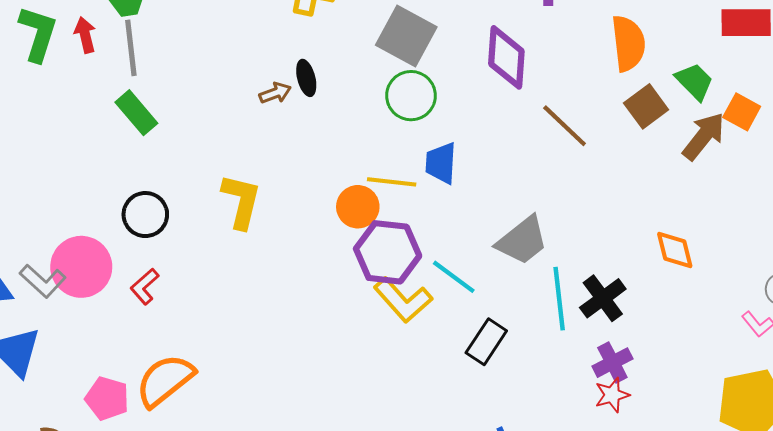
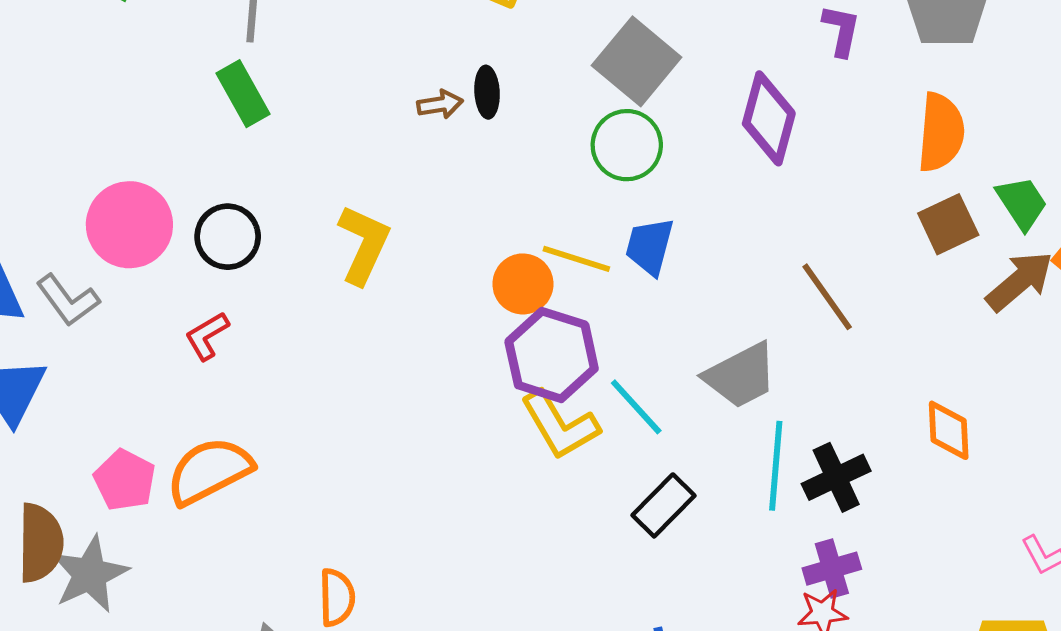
brown line: (565, 126) -> (827, 297), moved
pink circle: (81, 267) -> (129, 225), moved

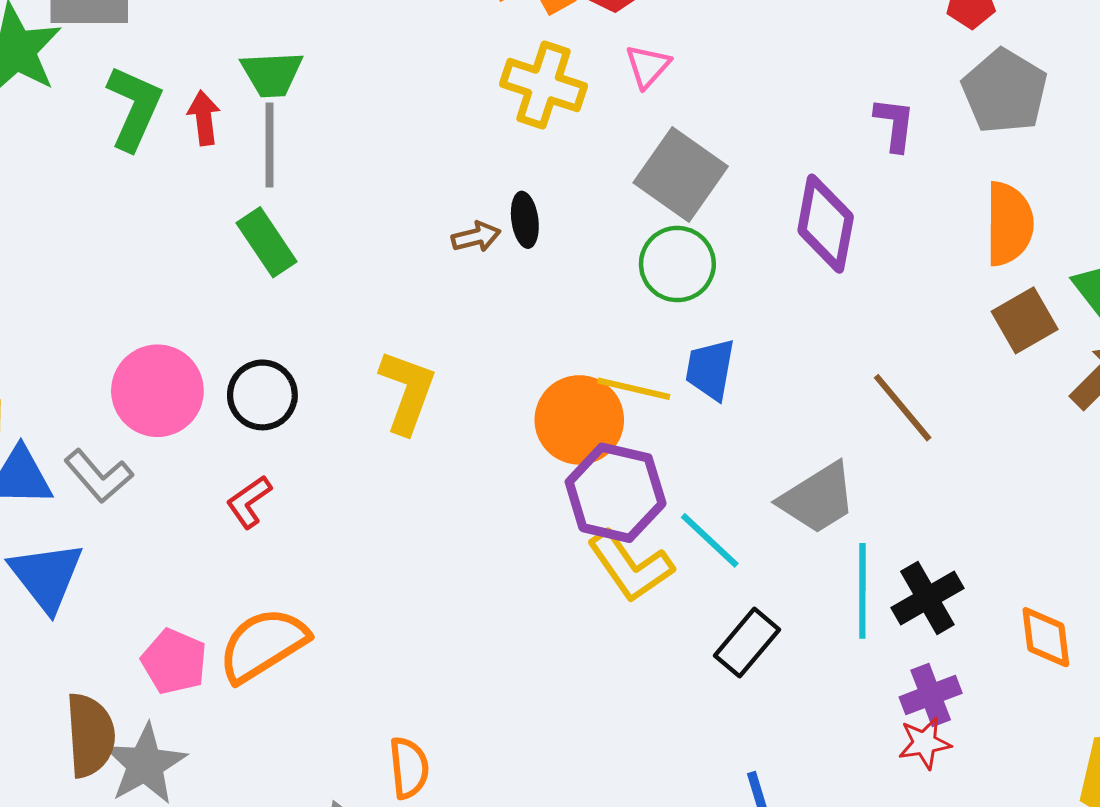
orange circle: (523, 284) -> (579, 420), size x1.4
orange diamond: (949, 430) -> (1046, 637), moved

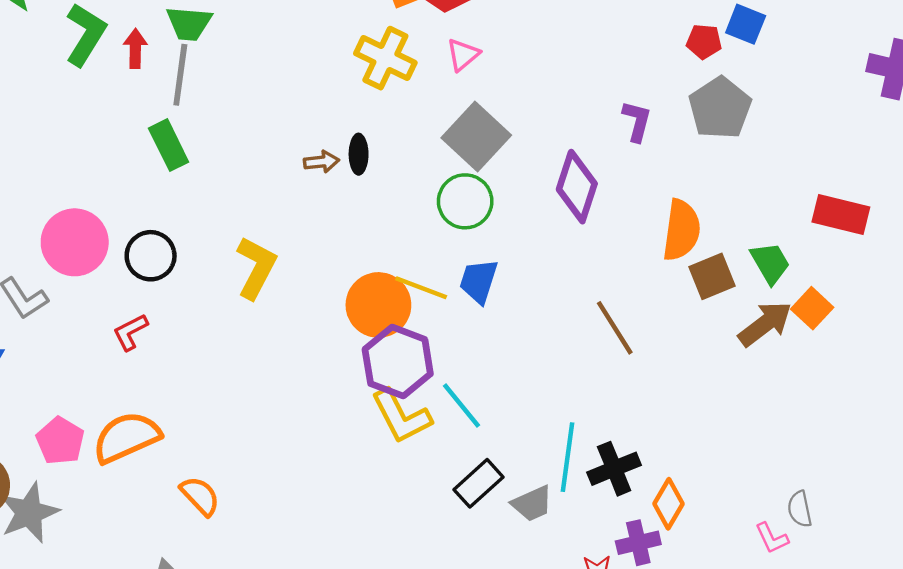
orange semicircle: (1009, 224) -> (681, 230), moved
gray trapezoid: (818, 498) -> (532, 504), moved, size x0.7
orange diamond: (1046, 637) -> (668, 504), moved, turned 30
purple cross: (931, 695) -> (638, 543), moved
orange semicircle: (409, 768) -> (200, 496), moved, turned -45

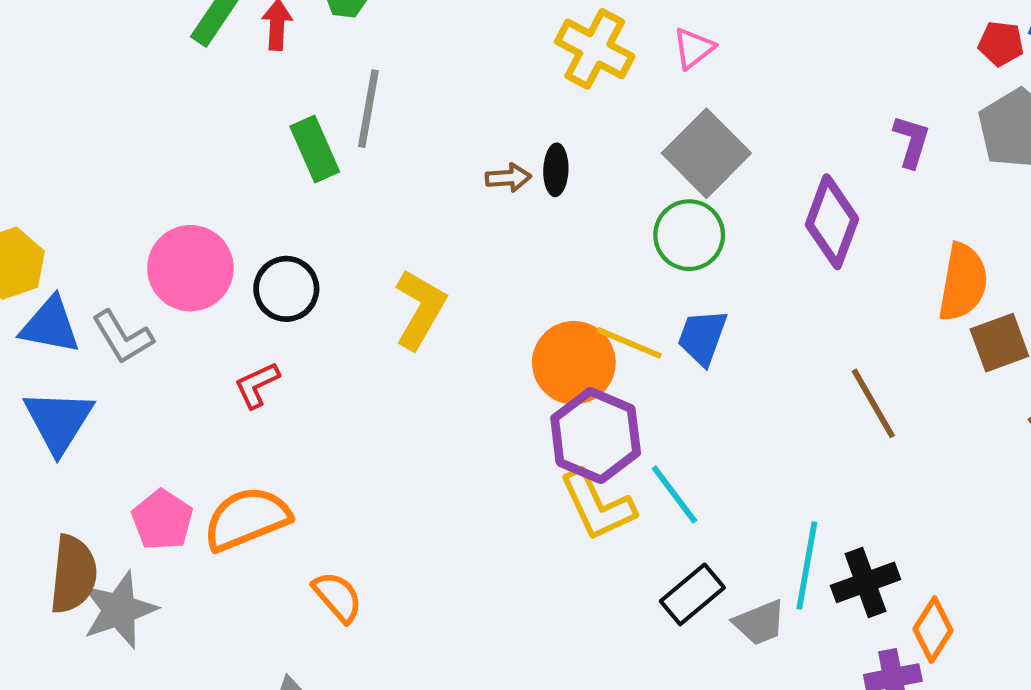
gray line: (180, 75) -> (368, 109), moved

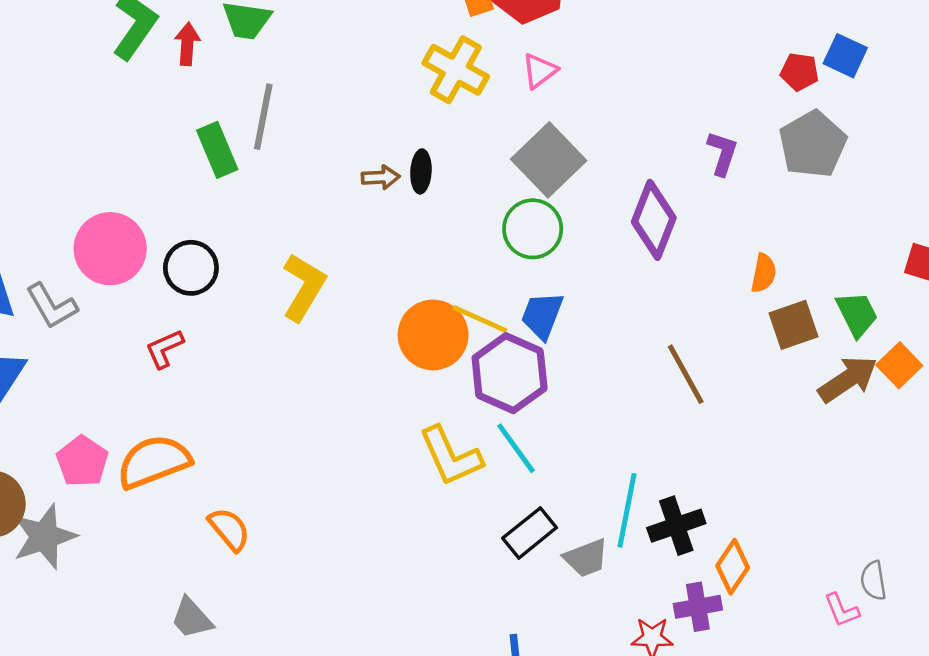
orange semicircle: (963, 282) -> (764, 273), size x0.6
purple hexagon: (596, 436) -> (510, 373), moved

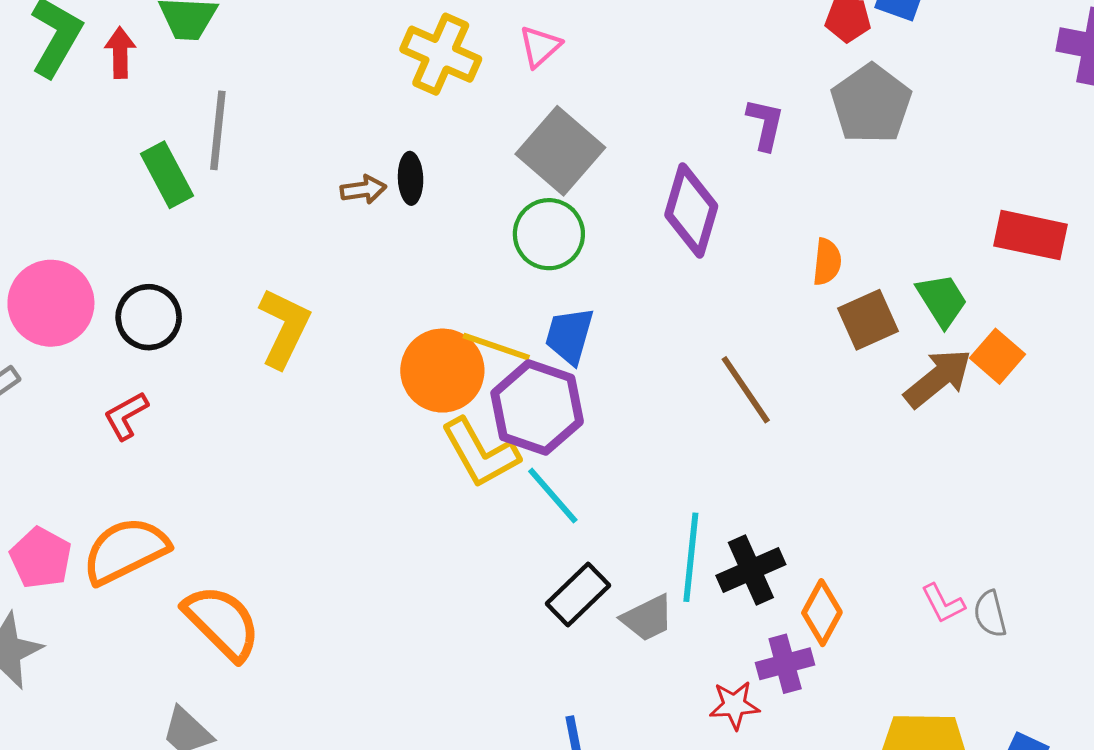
yellow L-shape: (451, 456) -> (480, 453), moved
orange semicircle: (229, 529) -> (222, 622), size x1.5
pink L-shape: (842, 610) -> (943, 603), moved

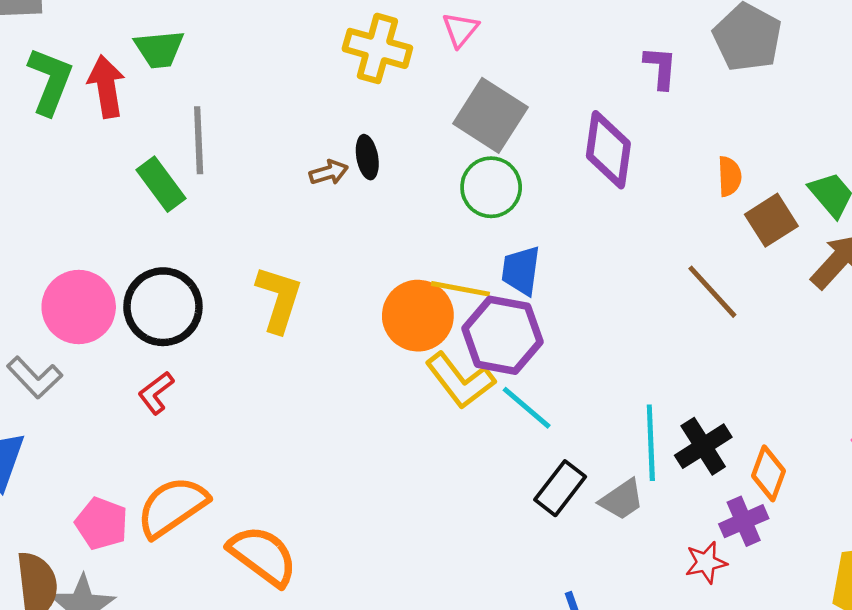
red arrow: (120, 53) -> (106, 87), size x1.4
black circle: (149, 317) -> (163, 307), size x1.4
brown line: (746, 390) -> (712, 292), moved

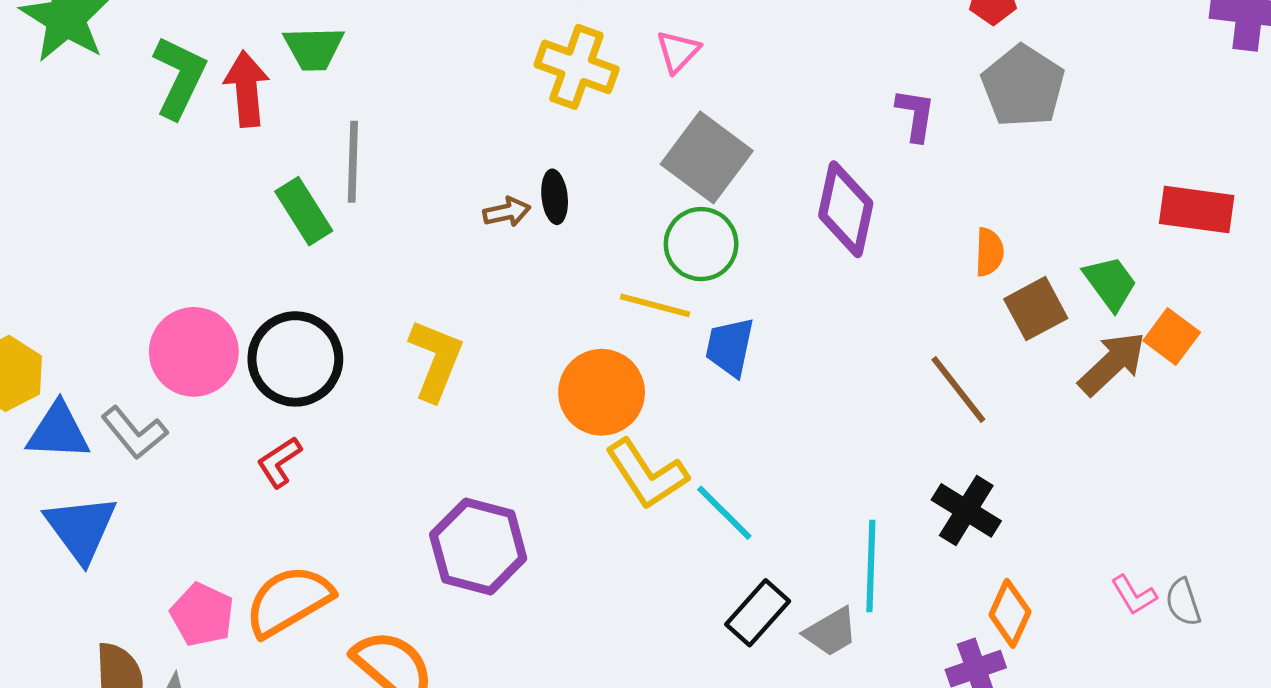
yellow line: (460, 289) -> (655, 305), moved
purple hexagon: (502, 335) -> (478, 546), moved
black cross: (703, 446) -> (966, 510), moved, turned -30

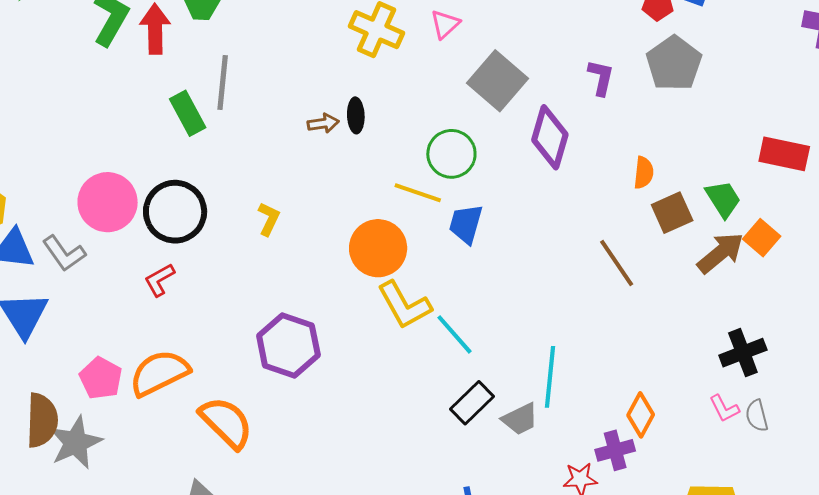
gray square: (707, 157) -> (497, 81), moved
yellow L-shape: (436, 360) -> (269, 219), size x0.6
black cross: (966, 510) -> (743, 353), moved, turned 33

